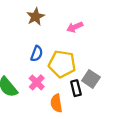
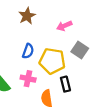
gray square: (91, 79) -> (80, 50), moved
pink cross: (37, 82) -> (28, 79), turned -32

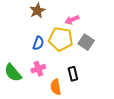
yellow pentagon: (52, 61) -> (61, 39), moved
pink cross: (28, 79) -> (38, 69), turned -32

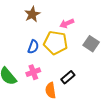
gray square: (86, 42) -> (91, 44), moved
black rectangle: (73, 74) -> (68, 77), turned 64

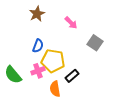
pink arrow: (67, 23) -> (71, 23), turned -112
yellow pentagon: (56, 43) -> (53, 61), moved

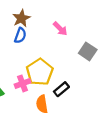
blue semicircle: (38, 46) -> (20, 35), moved
yellow pentagon: (53, 61) -> (40, 72), turned 30

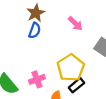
yellow pentagon: (40, 72) -> (71, 68), moved

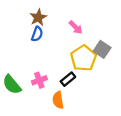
yellow pentagon: (71, 68) -> (83, 58), moved
black rectangle: (76, 85) -> (68, 79), moved

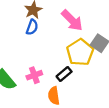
pink arrow: (76, 27) -> (72, 20), size x1.5

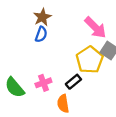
pink arrow: (72, 20) -> (95, 27), moved

